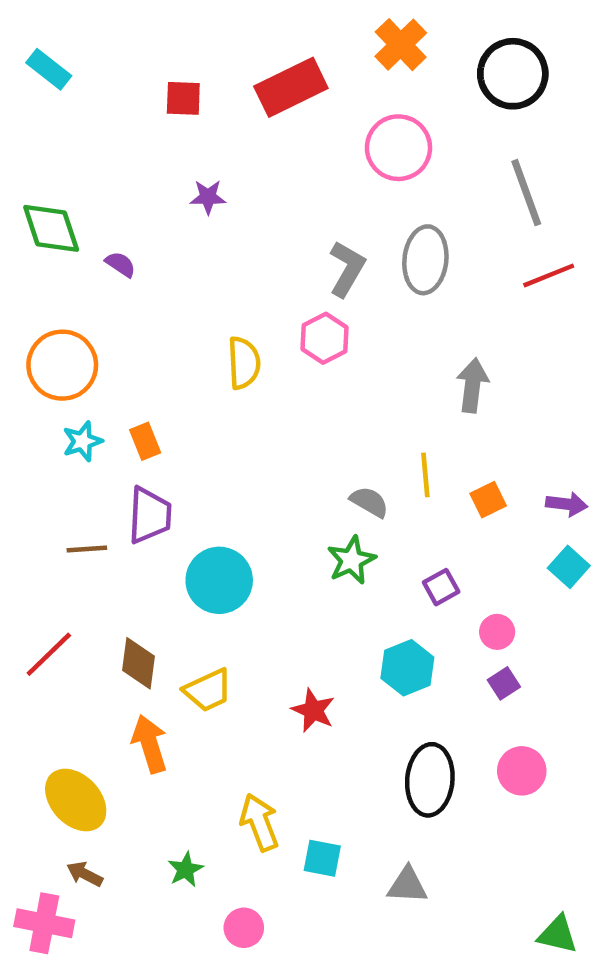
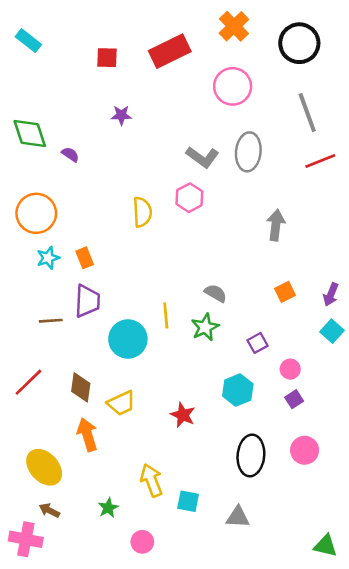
gray L-shape: (347, 269) -> (202, 157), turned 96
yellow line: (425, 475) -> (166, 315), moved
purple arrow: (567, 504) -> (331, 294), turned 105

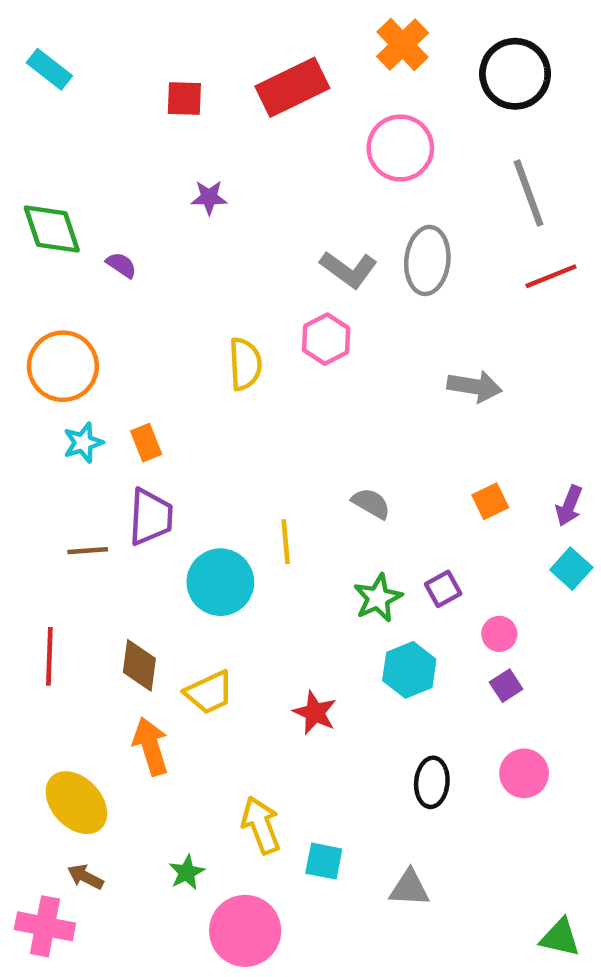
gray arrow: (276, 225) -> (475, 386), turned 92
green star: (205, 327) -> (378, 598), moved
red line: (28, 382) -> (49, 656), turned -44
black ellipse: (251, 455) -> (432, 782), size x0.7
pink circle: (142, 542) -> (245, 931), size x1.8

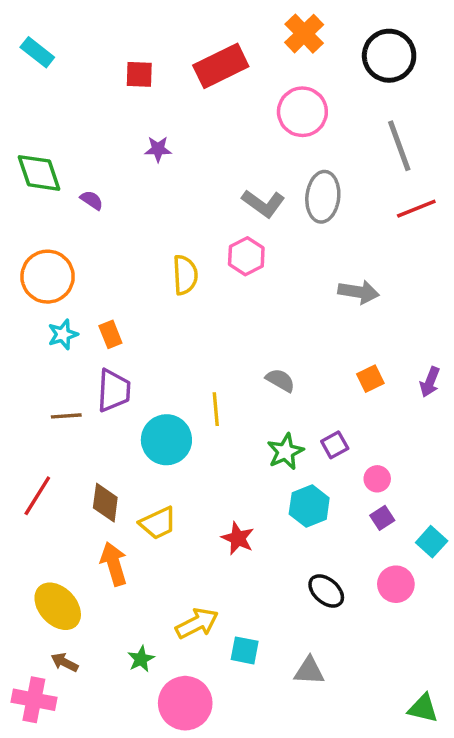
cyan square: (571, 569) -> (432, 542), moved
red line: (49, 656) -> (37, 496), turned 30
black ellipse: (432, 782) -> (326, 591), turned -54
yellow arrow: (261, 825) -> (197, 623), turned 84

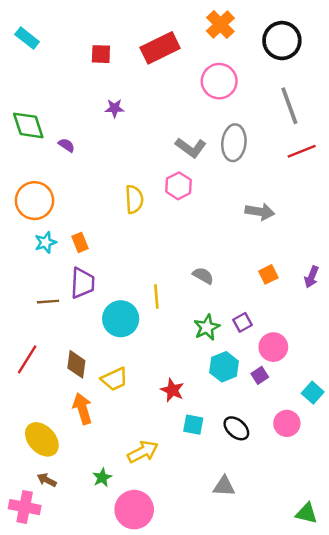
pink circle: (377, 479) -> (273, 347), size x1.5
purple square: (382, 518) -> (260, 375), moved
cyan square: (245, 650) -> (193, 425), moved

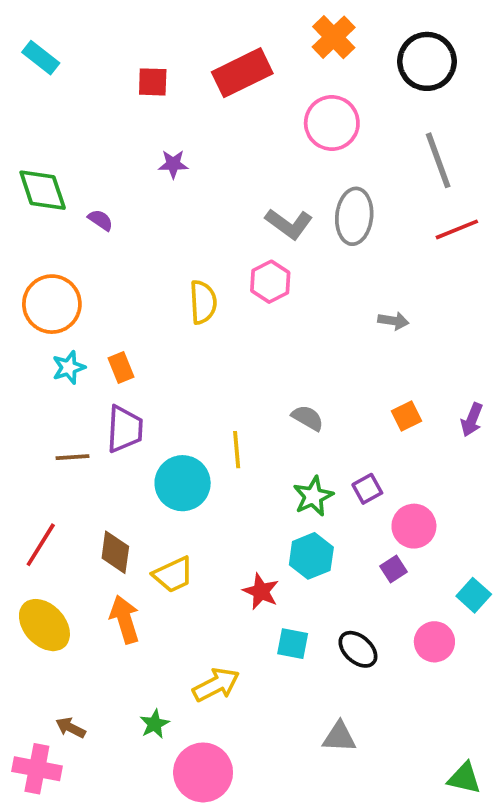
gray arrow: (260, 212) -> (393, 321), size x0.7
cyan hexagon: (224, 367) -> (311, 556), moved
yellow ellipse: (42, 439) -> (44, 625), moved

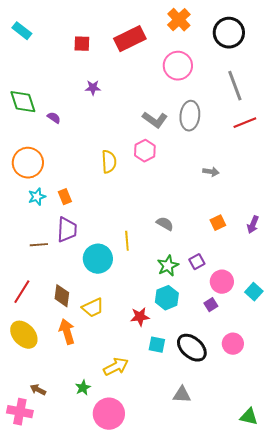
red star: (261, 591) -> (140, 317), turned -30
cyan square: (474, 595) -> (254, 292), moved
black ellipse: (358, 649) -> (192, 348), size x1.4

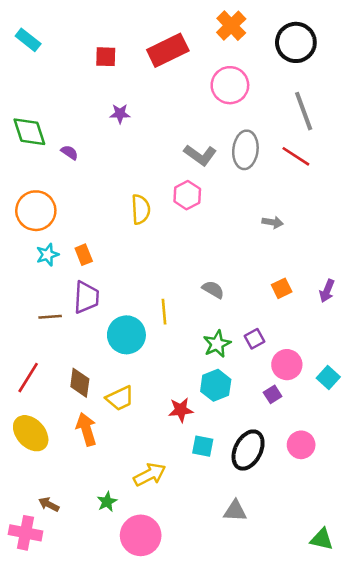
red line: (245, 123) -> (296, 156), moved, turned 55
black ellipse: (192, 348) -> (248, 450), turned 76

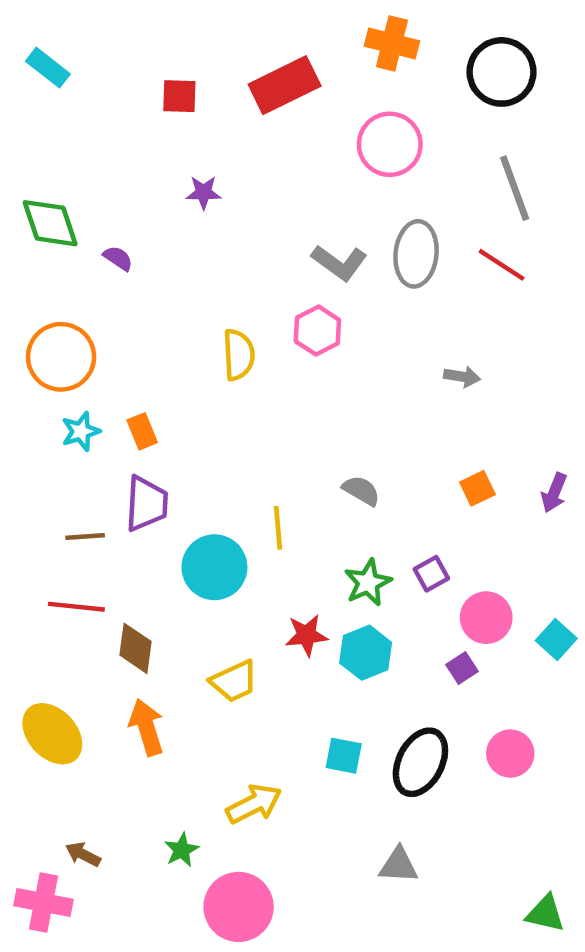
orange cross: (231, 26) -> (392, 43), turned -32
red line: (28, 378) -> (76, 607), moved, turned 64
yellow trapezoid: (120, 398) -> (234, 681), moved
red star: (181, 410) -> (306, 635), moved

